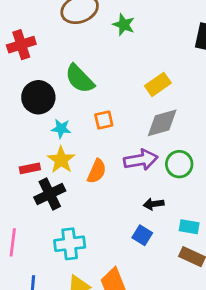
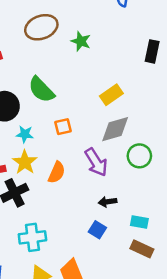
purple arrow: (141, 160) -> (96, 162), turned 68
green circle: (179, 164) -> (139, 156), moved

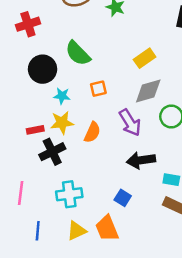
yellow star: (25, 162) -> (62, 123), turned 30
black arrow: (108, 202) -> (141, 160), size x1.6
blue square: (97, 230) -> (123, 198), moved

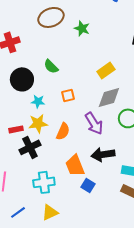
green semicircle: (78, 53) -> (51, 66), size x0.7
orange trapezoid: (107, 228) -> (75, 165), moved
blue line: (38, 231) -> (18, 212), turned 49

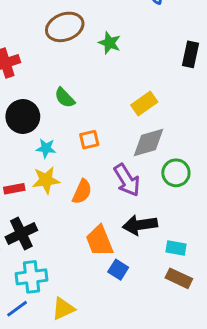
black cross: (30, 147) -> (21, 234), moved
cyan cross: (44, 182) -> (31, 277), moved

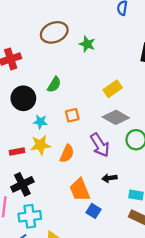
green semicircle: (65, 98) -> (54, 84), turned -105
gray diamond: (149, 143) -> (116, 117), turned 45
black arrow: (140, 225) -> (109, 178), size x0.6

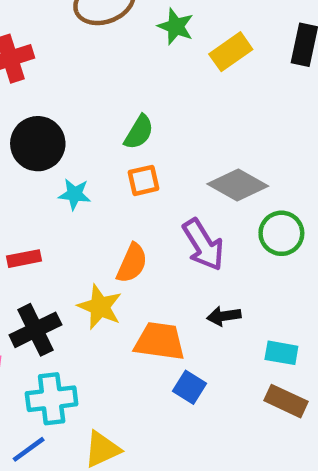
green semicircle: (54, 84) -> (139, 132), moved
yellow rectangle: (113, 89) -> (231, 52), moved
yellow star: (40, 145) -> (100, 307), moved, turned 30
orange trapezoid: (80, 190) -> (160, 341), turned 120

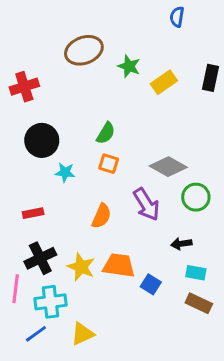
orange square: (144, 180) -> (109, 164), turned 30
yellow star: (100, 307) -> (81, 267), moved
black arrow: (224, 316) -> (181, 244), moved
blue square: (189, 387) -> (151, 284), moved

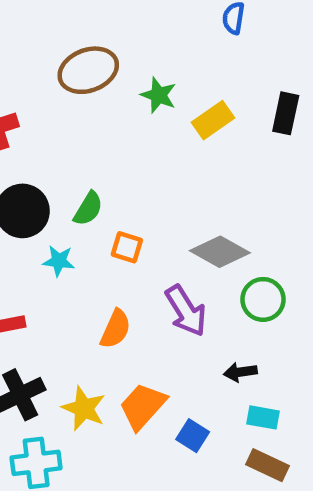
green semicircle: (106, 133) -> (88, 209), moved
orange trapezoid: (119, 265) -> (143, 406), turned -56

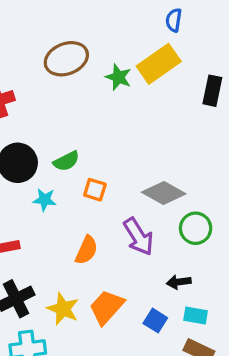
yellow rectangle: (213, 120) -> (159, 64), moved, size x1.4
green semicircle: (88, 209) -> (66, 161), turned 32
blue square: (193, 436) -> (155, 321), moved

